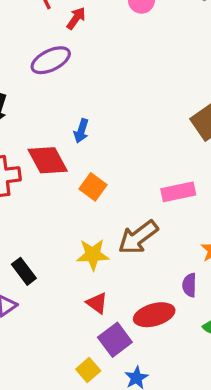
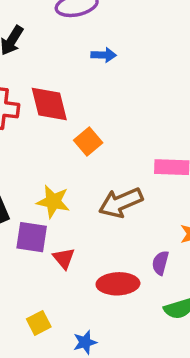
blue arrow: (81, 131) -> (104, 55), moved, turned -120
yellow star: (93, 255) -> (53, 202), moved
purple square: (115, 340) -> (32, 237), moved, turned 32

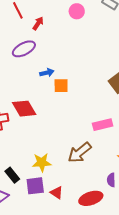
orange square: (88, 142) -> (61, 86), moved, turned -35

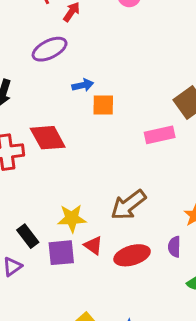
pink rectangle: (103, 125) -> (160, 135), moved
red triangle: (57, 193) -> (93, 245), moved
red ellipse: (91, 198) -> (132, 255), moved

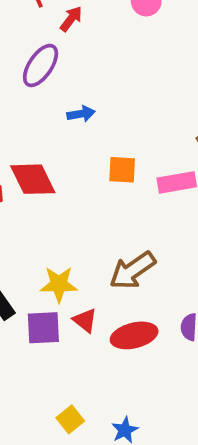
purple ellipse: (50, 49) -> (41, 65), turned -32
orange square: (103, 105) -> (122, 170), moved

